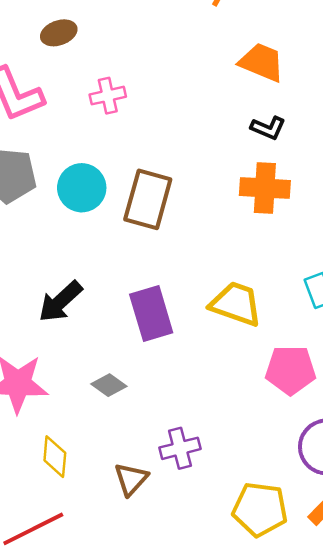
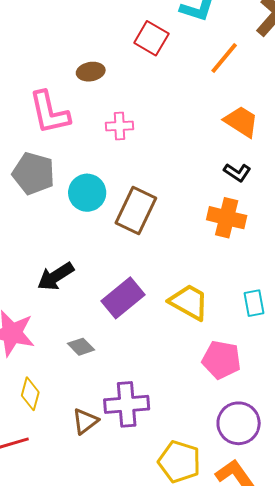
purple rectangle: (151, 313) -> (123, 298), turned 57
purple cross: (180, 448) -> (127, 404), size x1.4

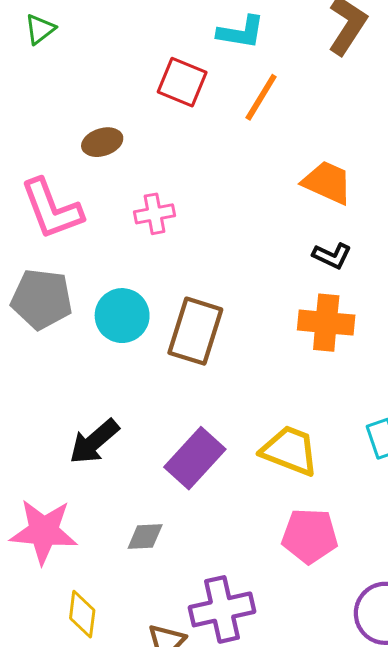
orange line: (224, 58) -> (261, 97), moved
gray diamond: (81, 347) -> (145, 536), turned -40
pink pentagon: (221, 360) -> (310, 536), moved

